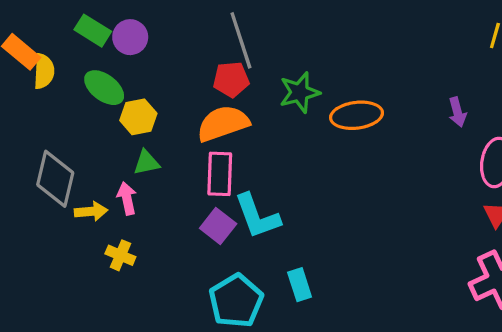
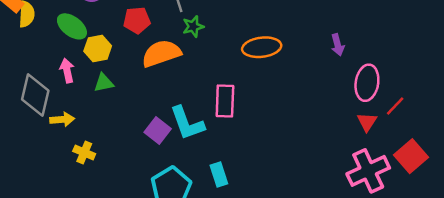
red pentagon: (231, 79) -> (137, 20), moved
green star: (300, 92) -> (193, 26), moved, size x0.7
pink rectangle: (220, 174) -> (225, 101), moved
pink arrow: (127, 198) -> (67, 70), moved

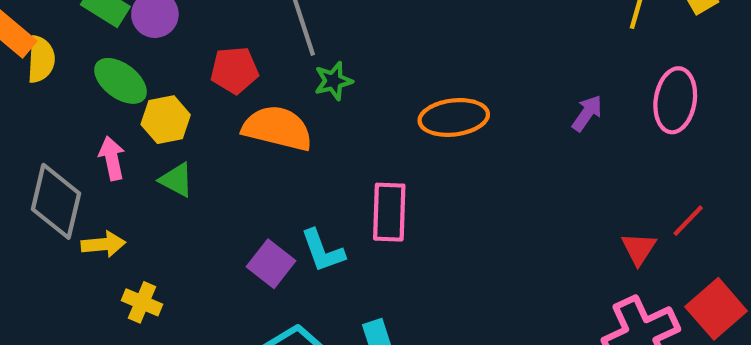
purple arrow: (338, 45) -> (587, 113), turned -130
orange semicircle: (161, 53) -> (277, 128), turned 33
green triangle: (104, 83) -> (176, 180), turned 40
pink ellipse: (367, 83) -> (675, 100), moved
cyan L-shape: (187, 123) -> (323, 251), size x0.7

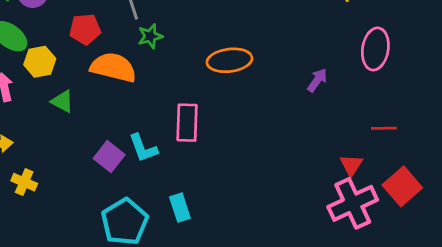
purple arrow: (587, 113) -> (317, 80), moved
green triangle: (176, 180) -> (62, 101), moved
red line: (688, 221) -> (384, 128), turned 45
red triangle: (639, 249) -> (351, 165), moved

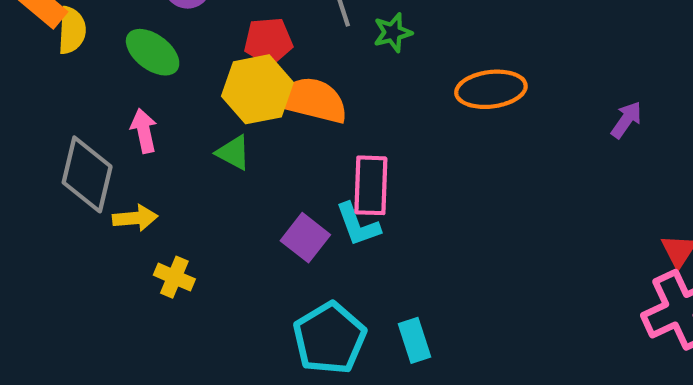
green star: (150, 36) -> (393, 33), moved
yellow hexagon: (40, 62) -> (257, 89), moved, size x1.4
pink rectangle: (187, 123) -> (371, 185), moved
cyan rectangle: (180, 208) -> (415, 340), moved

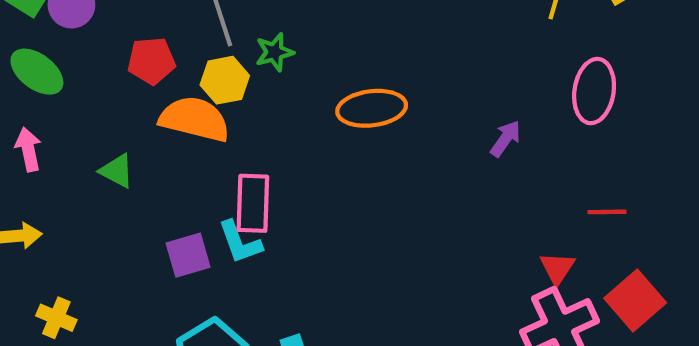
yellow hexagon: (257, 89) -> (225, 80), moved, size x0.7
purple square: (305, 238) -> (188, 255), turned 36
yellow cross: (174, 277) -> (56, 318), moved

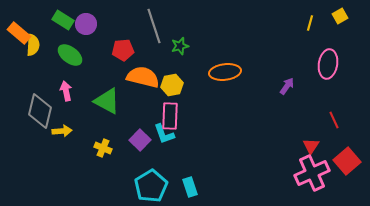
yellow hexagon: (225, 80) -> (172, 85), moved
green triangle: (117, 171) -> (107, 101), size x1.6
red line: (607, 212) -> (334, 120), turned 66
purple square: (188, 255) -> (140, 140), turned -30
yellow cross: (56, 318) -> (103, 148), moved

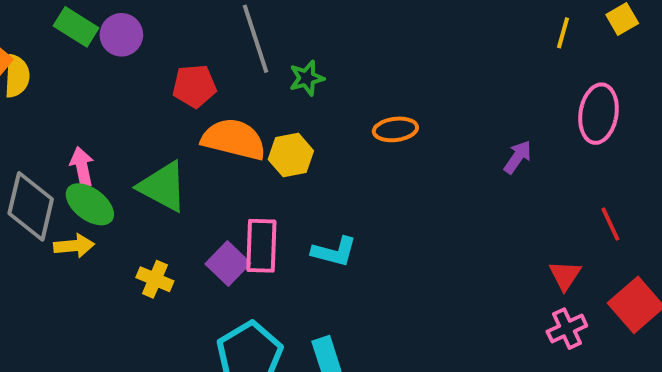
green ellipse: (70, 55) -> (90, 204), moved
orange ellipse: (225, 72) -> (395, 129), size x0.7
pink rectangle: (170, 116) -> (261, 246), moved
cyan L-shape: (164, 134) -> (334, 252), moved, turned -55
pink cross: (312, 173) -> (567, 329), size x0.6

